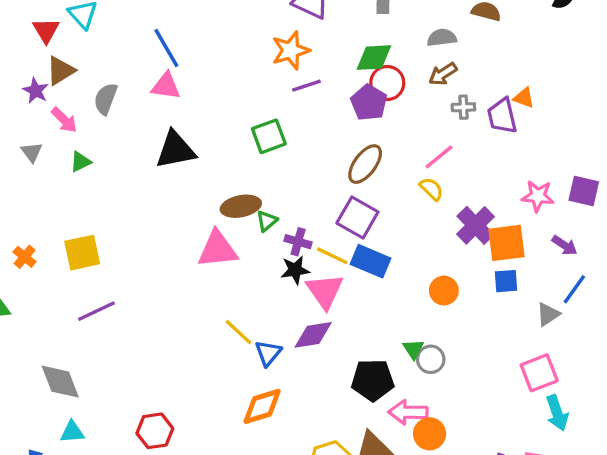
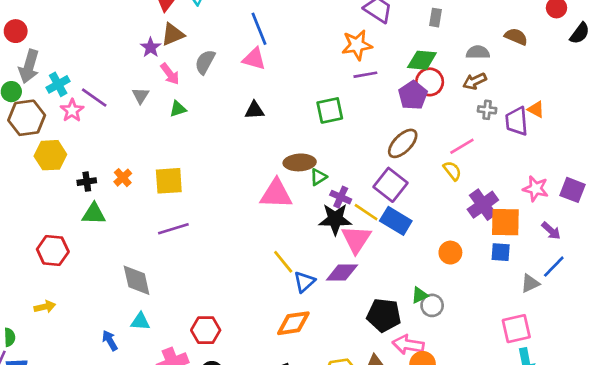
black triangle: (176, 150) -> (254, 110), size x0.6
black star: (295, 270) -> (335, 219), size x1.4
green triangle: (413, 349) -> (420, 295), turned 30

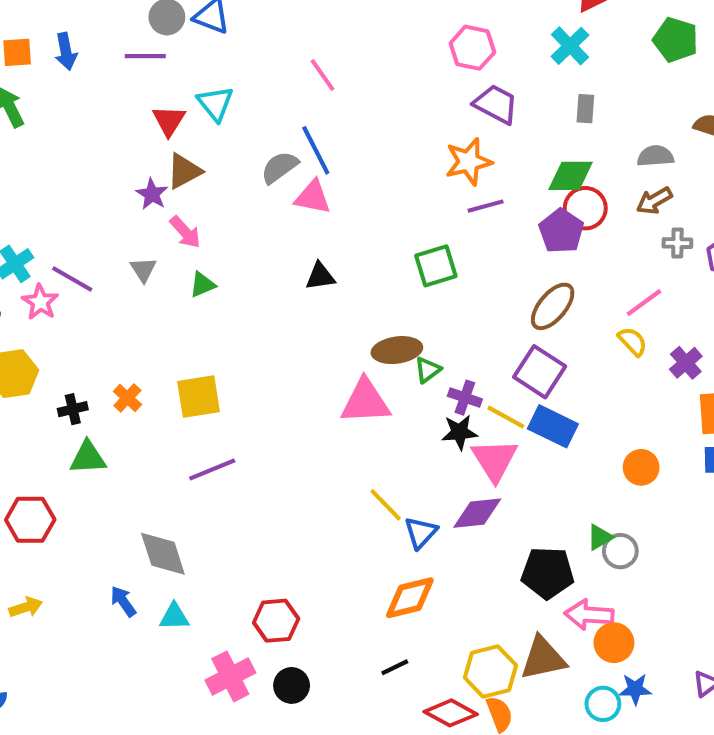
gray semicircle: (205, 62) -> (280, 167), moved, turned 30
purple cross: (483, 205) -> (686, 363), moved, size x0.7
black star: (335, 219) -> (459, 432), size x0.7
blue arrow: (110, 340) -> (123, 601), moved

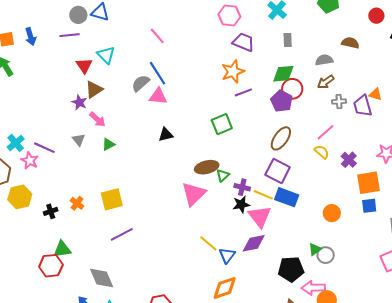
pink triangle: (365, 401) -> (194, 194), turned -36
green triangle: (88, 458) -> (62, 249), moved
red hexagon: (30, 520) -> (51, 266), moved

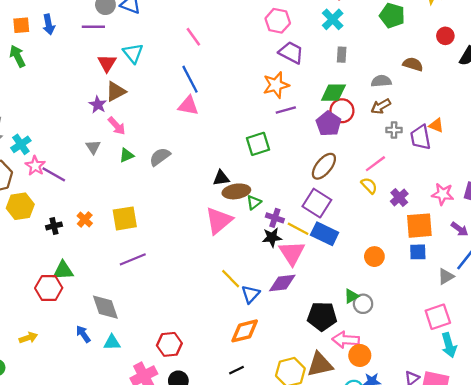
gray semicircle: (141, 83) -> (160, 157), moved
black triangle: (166, 135) -> (221, 178), moved
purple line: (44, 148) -> (54, 174), moved

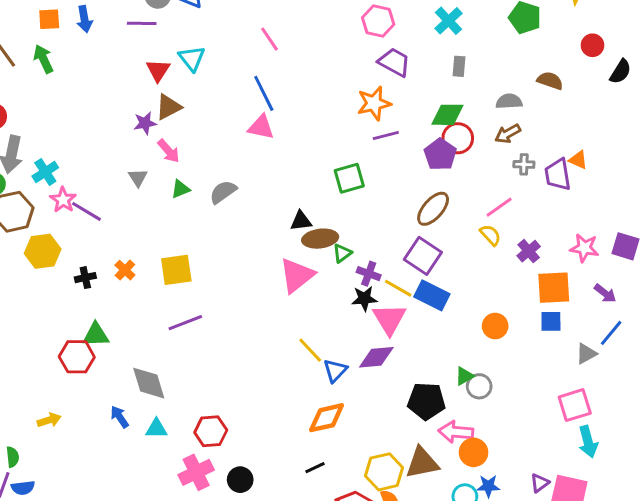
purple star: (98, 105) -> (145, 123), turned 30
red hexagon: (169, 344) -> (211, 431), moved

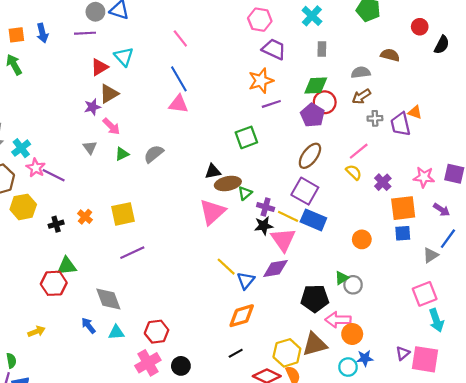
red triangle: (158, 70) -> (99, 67), turned 30

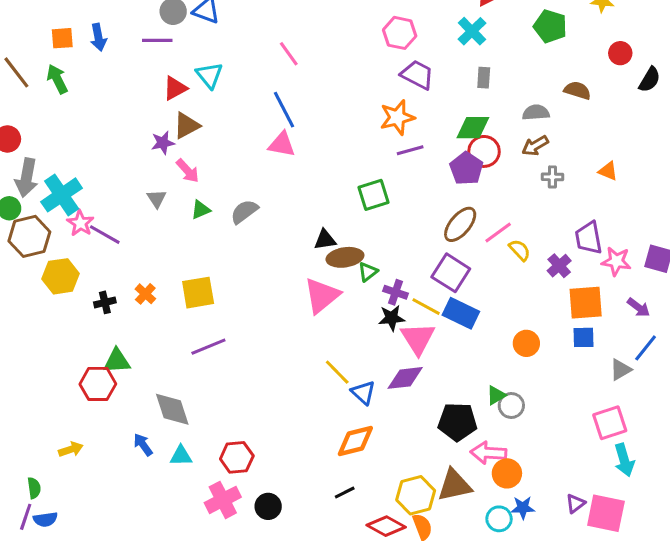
purple trapezoid: (400, 124) -> (589, 238), moved
cyan cross: (21, 148) -> (62, 195), size x1.5
pink line: (359, 151) -> (498, 232), moved
blue triangle: (246, 280) -> (363, 393), turned -30

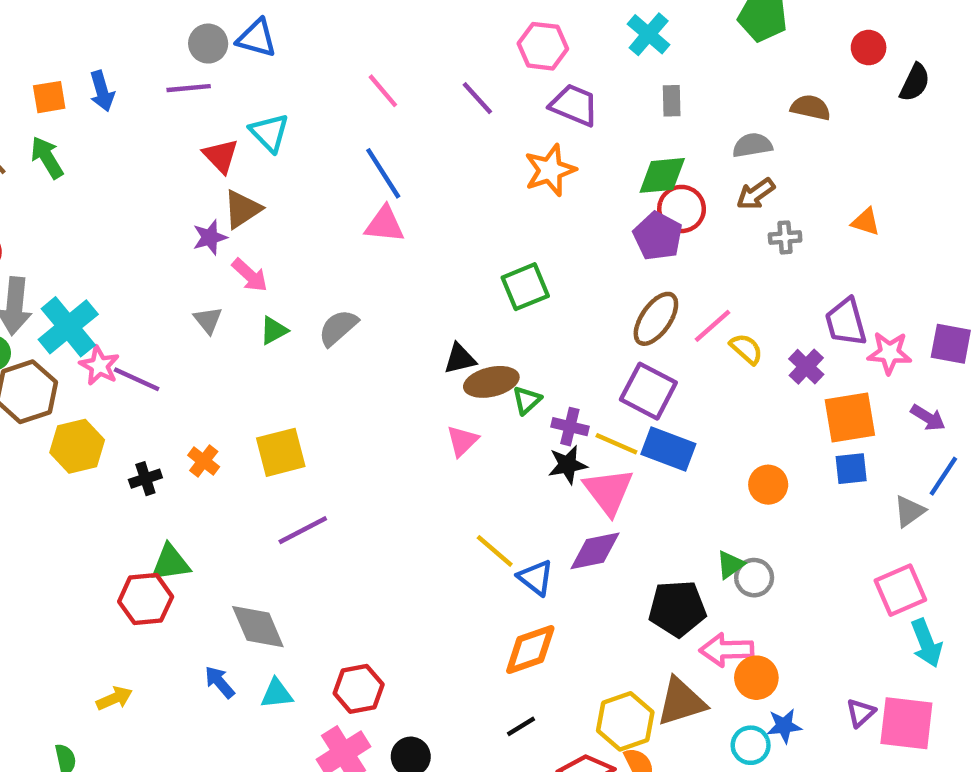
red triangle: (175, 88) -> (221, 156), turned -40
purple line: (410, 150) -> (477, 98), moved, turned 68
pink triangle: (322, 296) -> (462, 441), size x0.6

